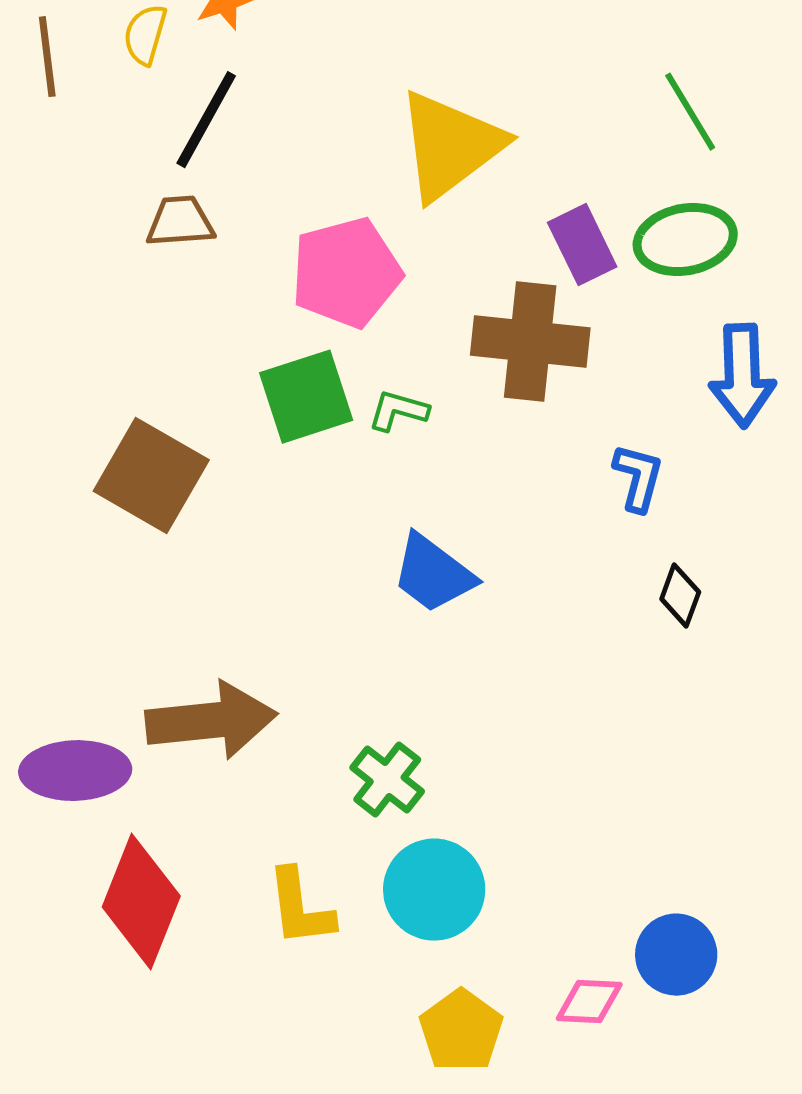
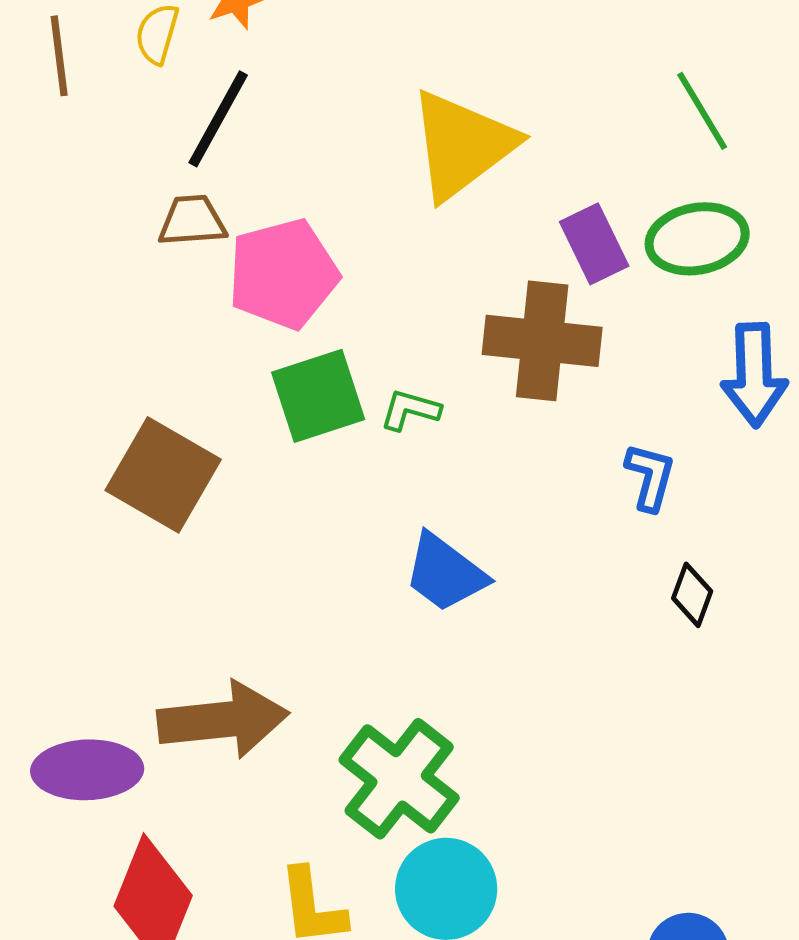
pink pentagon: (346, 273) -> (283, 274), moved
green cross: (387, 780) -> (399, 779), size x1.6

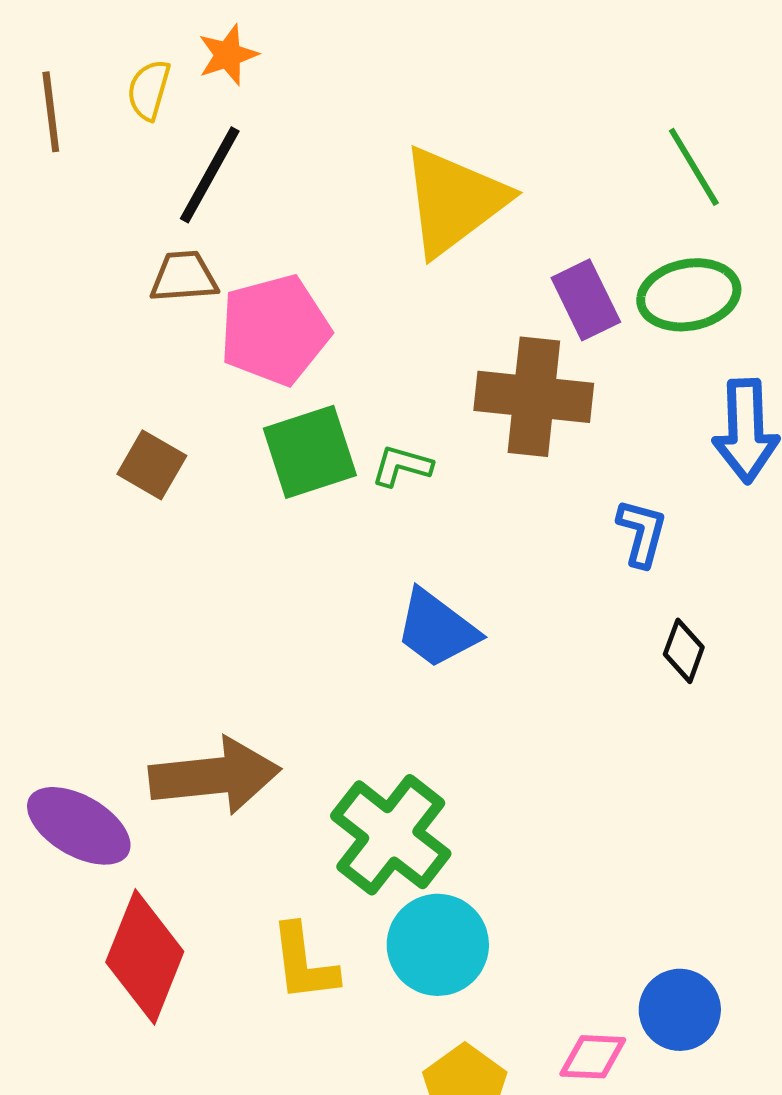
brown square: (163, 475) -> (152, 465), moved, size x0.6
purple ellipse: (87, 770) -> (79, 826), turned 32

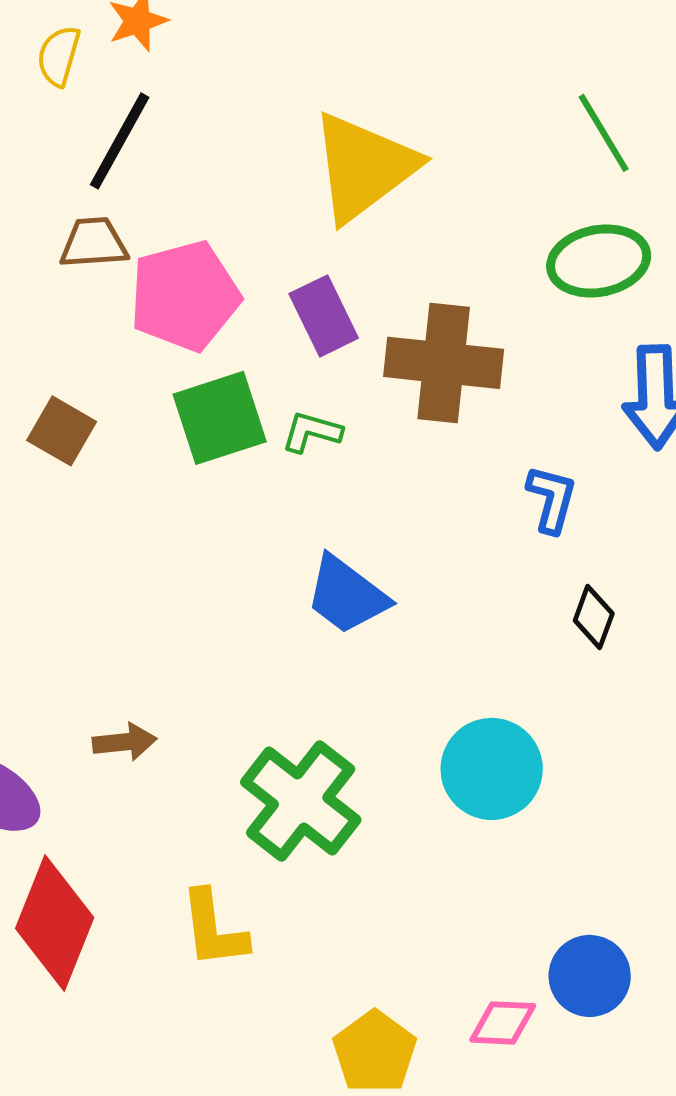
purple rectangle: (586, 300) -> (324, 316), moved
brown arrow: (215, 776) -> (125, 742), size x0.5
cyan circle: (438, 945) -> (492, 769), moved

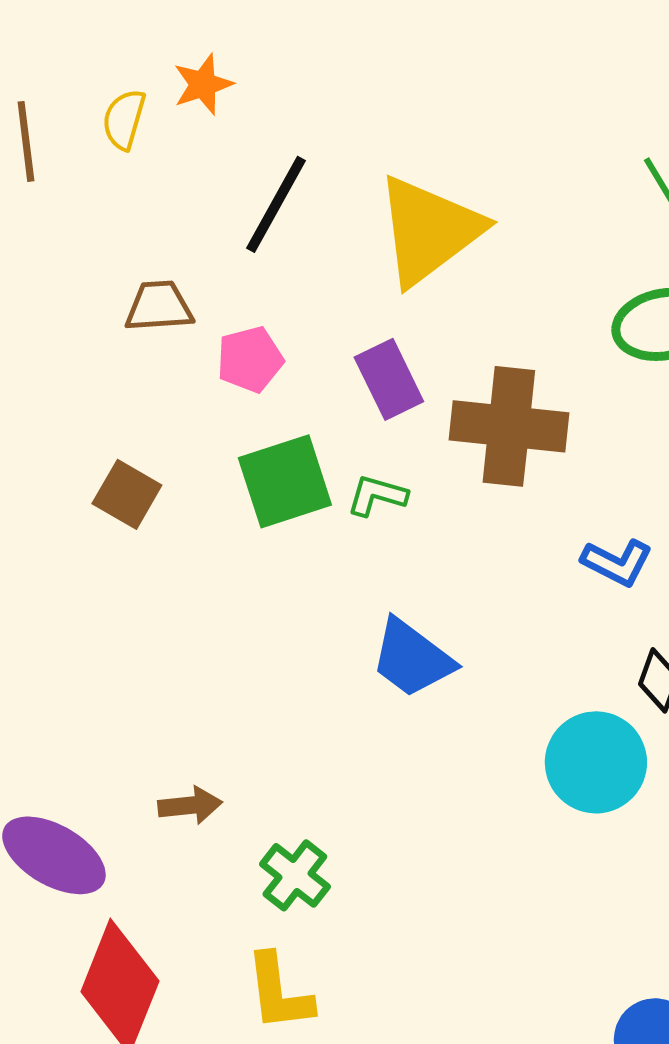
black line: (120, 141) -> (276, 204), moved
pink pentagon: (185, 296) -> (250, 359), size x0.6
blue L-shape: (552, 499) -> (617, 562), turned 102
cyan circle: (492, 769) -> (596, 762), moved
green cross: (301, 801) -> (295, 875), moved, size x0.6

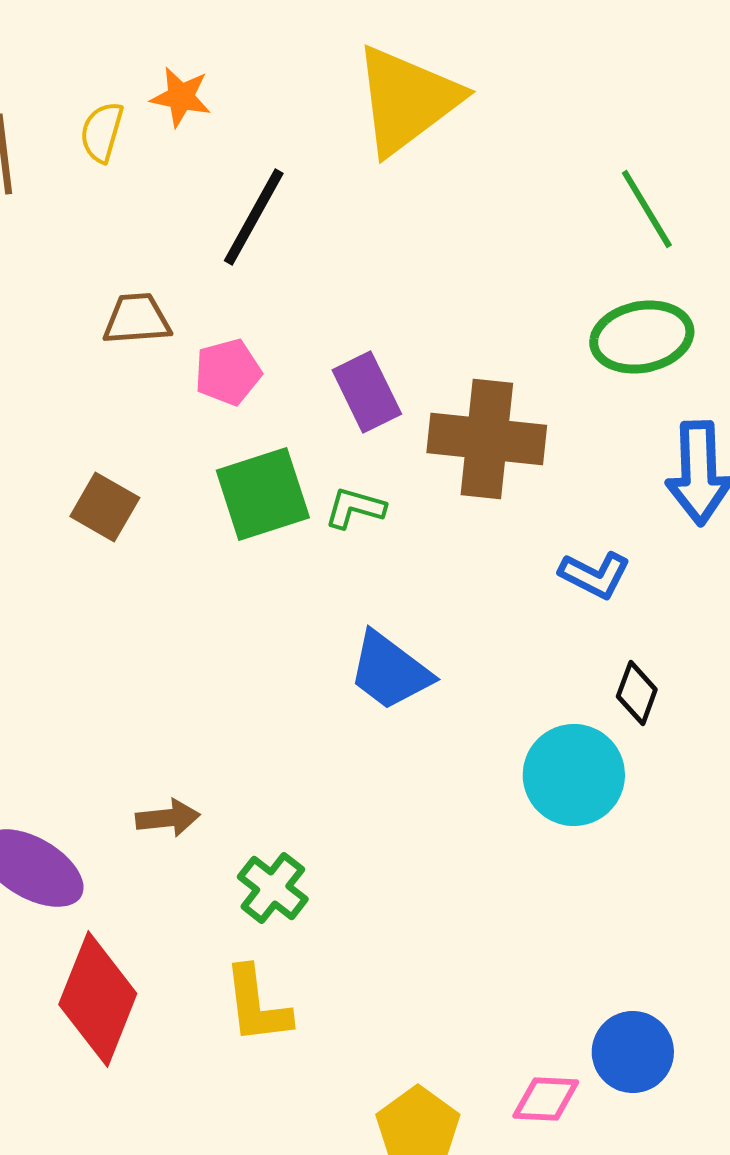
orange star: (203, 84) -> (181, 97), turned 30
yellow triangle: (429, 230) -> (407, 100), moved

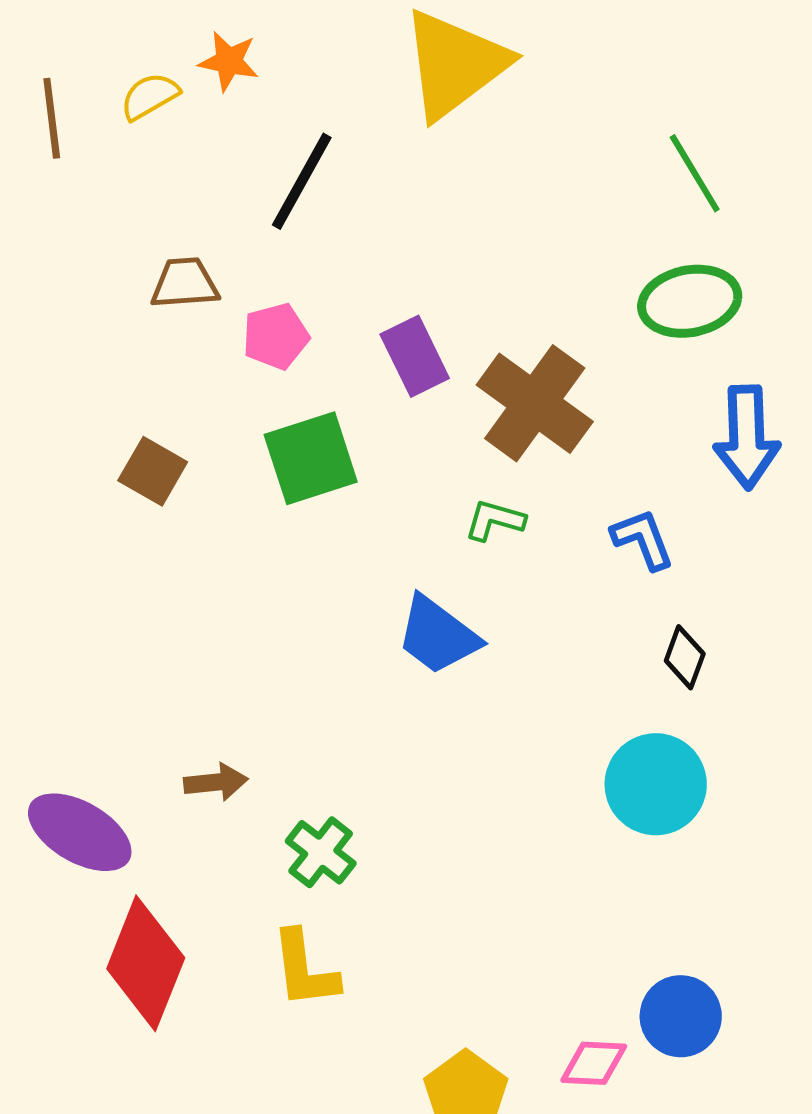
yellow semicircle: (102, 132) -> (150, 96), turned 44
brown cross: (487, 439) -> (535, 403), turned 30
green L-shape: (355, 508) -> (495, 520), moved
blue L-shape: (595, 575) -> (643, 539), turned -138
cyan circle: (574, 775) -> (656, 784), moved

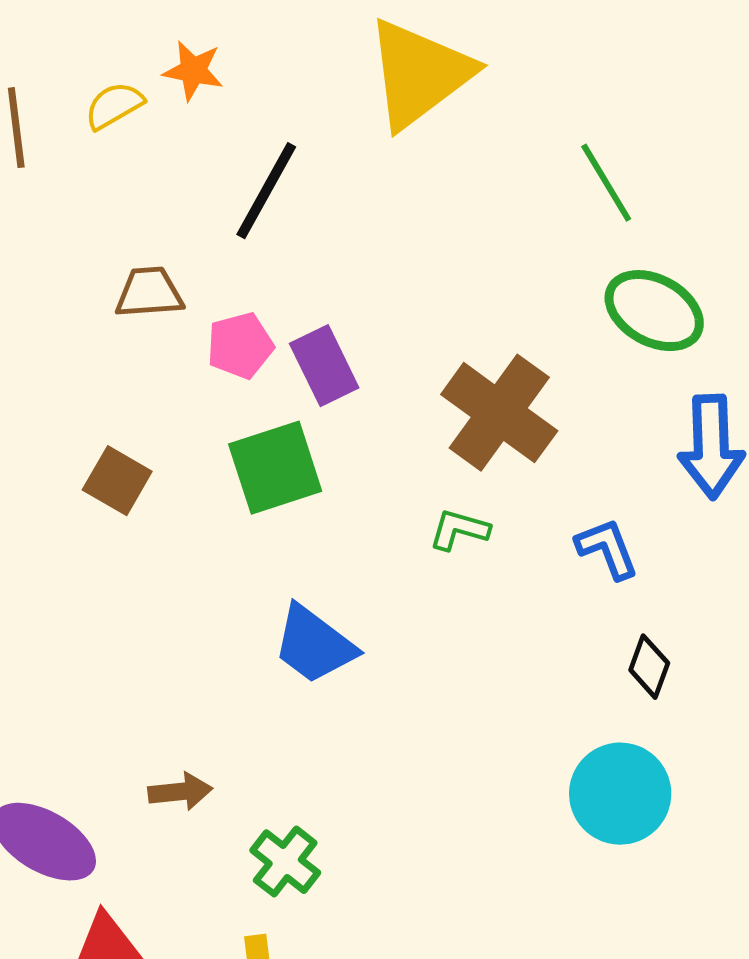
green line: (695, 173) -> (606, 183), moved
green ellipse: (690, 301) -> (654, 311), turned 40
purple rectangle: (415, 356) -> (324, 366), moved
blue trapezoid: (438, 635) -> (314, 645), moved

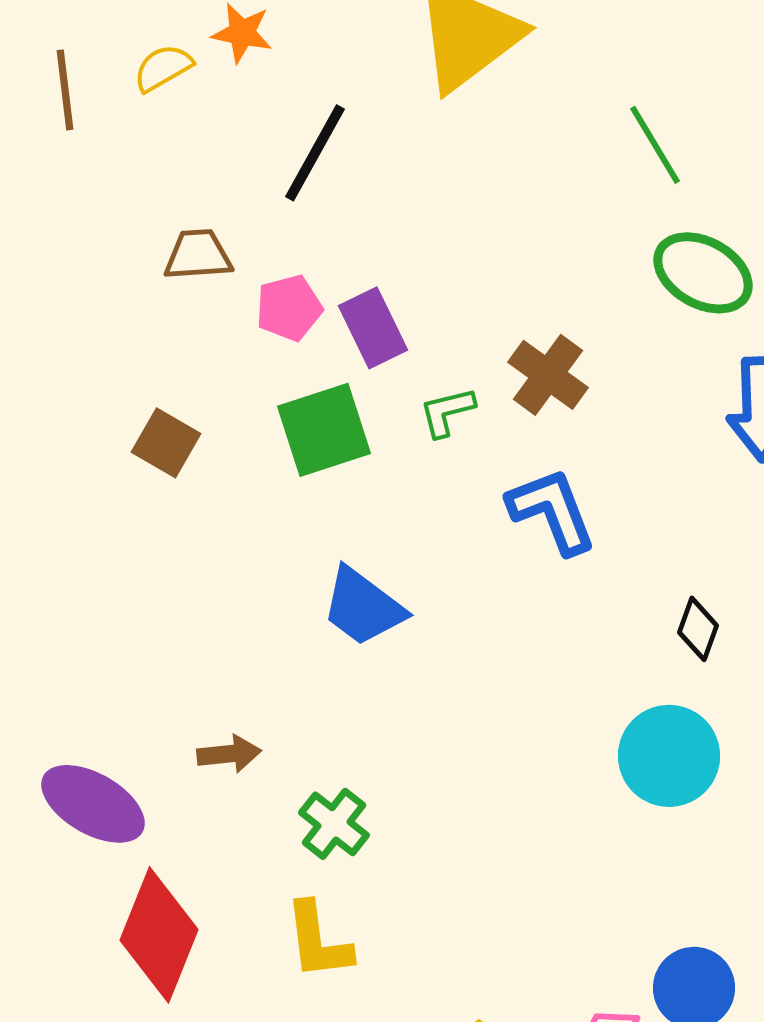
brown cross: (499, 413) -> (548, 375), size x0.7
green L-shape: (459, 530) -> (447, 412), moved, turned -30
blue L-shape: (607, 549) -> (552, 511), moved, size x1.4

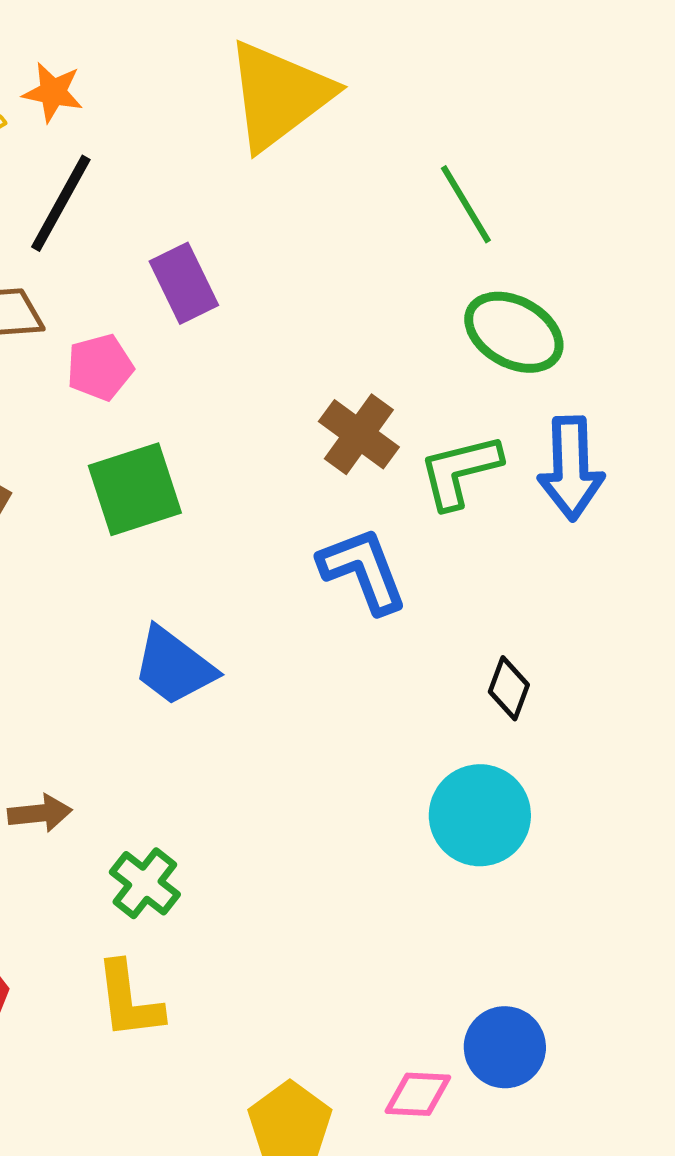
black line: (315, 153) -> (61, 203), moved
purple rectangle: (373, 328) -> (184, 283), moved
green L-shape: (447, 412) -> (460, 471), moved, size x1.5

